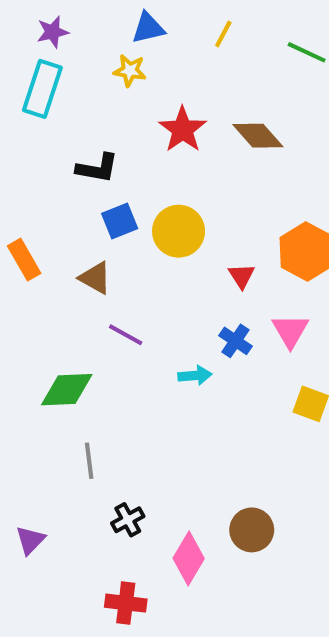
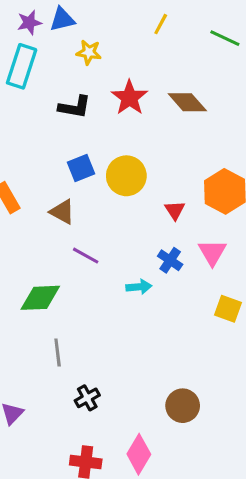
blue triangle: (148, 28) -> (62, 19), moved
black L-shape: (97, 168) -> (75, 107), moved
pink diamond: (189, 558) -> (139, 454), moved

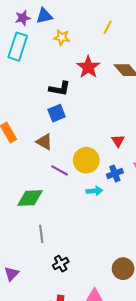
yellow line: (161, 24) -> (108, 27), moved
black L-shape: (75, 107) -> (60, 89), moved
yellow circle: (126, 176) -> (86, 160), moved
blue cross: (170, 260) -> (115, 173), turned 35

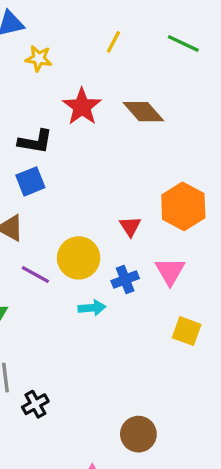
black cross: (61, 264) -> (35, 404), moved

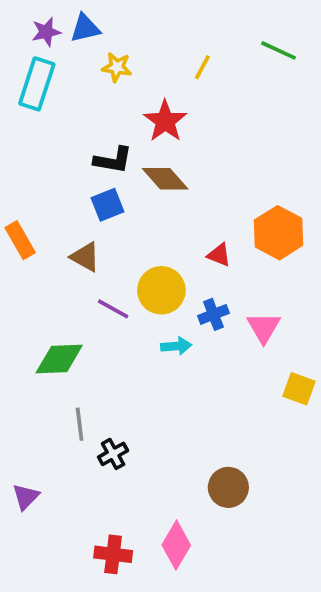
yellow line: (113, 42) -> (202, 67), moved
brown diamond: (143, 112) -> (165, 179), moved
red triangle: (130, 226) -> (219, 255), turned -35
pink triangle: (170, 271) -> (264, 327), moved
yellow square: (187, 331) -> (299, 389), moved

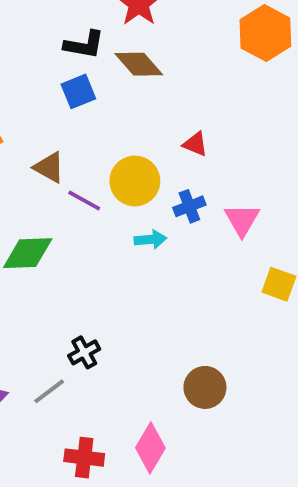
orange hexagon: (279, 233) -> (265, 33), moved
brown triangle: (85, 257) -> (49, 167), moved
gray line: (80, 424) -> (49, 391), moved, turned 60

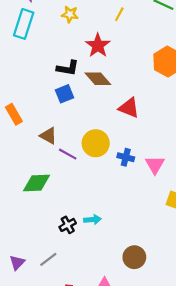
red triangle: (195, 144) -> (129, 108), moved, size x1.5
blue cross: (189, 206) -> (126, 157), turned 35
cyan arrow: (150, 239) -> (92, 220), moved
black cross: (84, 352) -> (68, 225), moved

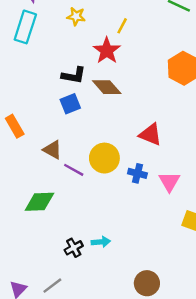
yellow line: (119, 14) -> (122, 26), moved
red triangle: (129, 108) -> (150, 134), moved

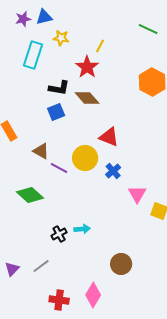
cyan rectangle: (25, 27) -> (33, 55), moved
red triangle: (150, 134) -> (109, 137), moved
blue cross: (137, 173) -> (113, 171), turned 35
pink triangle: (169, 182) -> (137, 194), moved
green diamond: (39, 202) -> (30, 195), turned 44

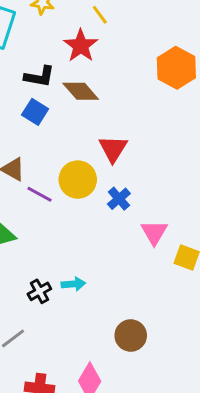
yellow line: (100, 46) -> (100, 15), turned -64
blue square: (56, 112) -> (35, 112), turned -36
red triangle: (109, 137) -> (113, 149), turned 40

